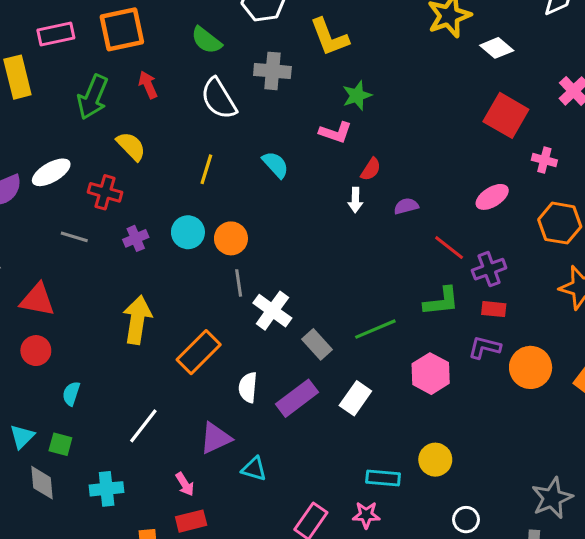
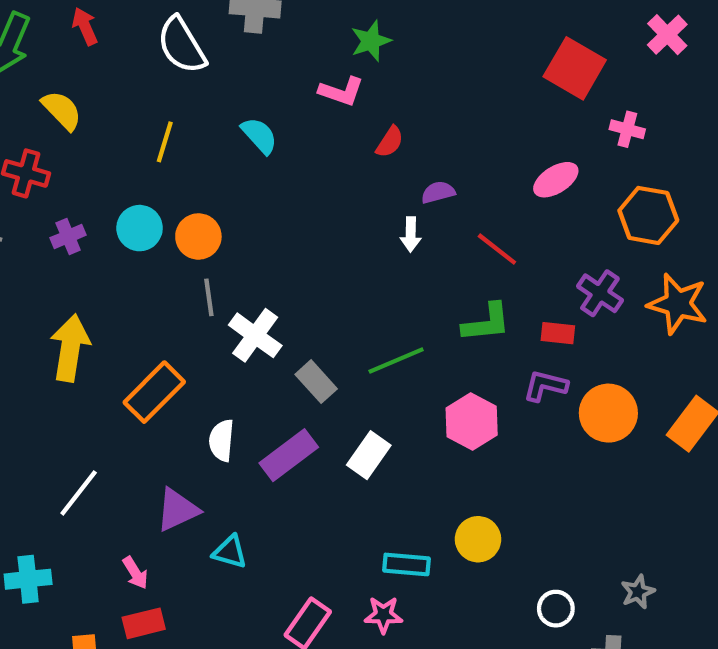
white arrow: (355, 200) -> (411, 234), moved
purple cross: (489, 269) -> (600, 293), moved, turned -36
gray star: (552, 498) -> (638, 592), size x0.6
white circle: (466, 520) -> (556, 609), moved

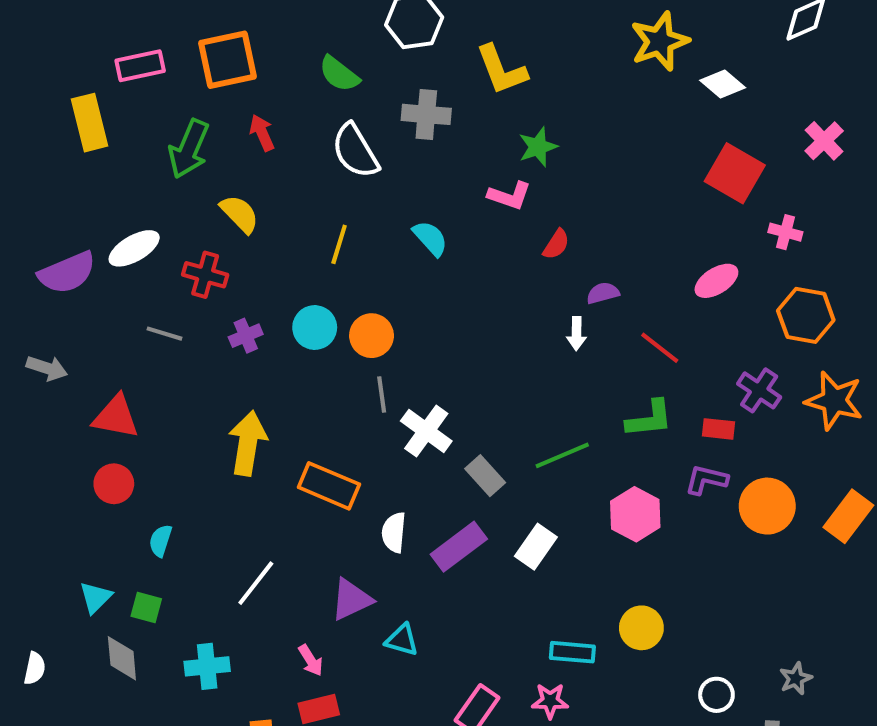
orange rectangle: (154, 392) -> (329, 486), turned 68

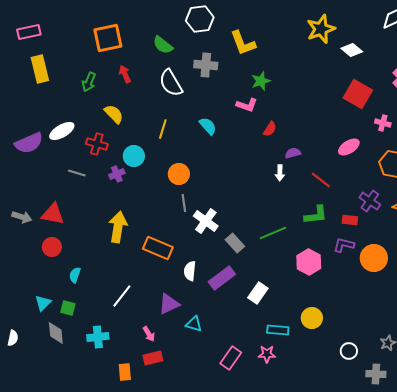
pink rectangle: (140, 66) -> (29, 32), moved
green arrow: (189, 149) -> (89, 82), size x0.7
cyan circle: (315, 328) -> (134, 156), moved
gray arrow: (47, 368) -> (22, 217), moved
white rectangle: (536, 547) -> (258, 293), moved

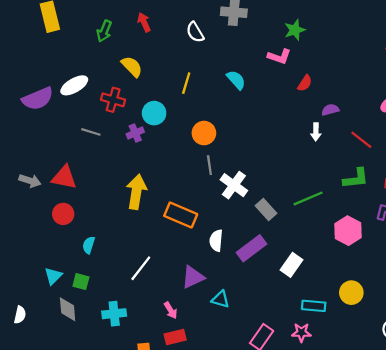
white semicircle: (171, 83) -> (195, 32), size x0.7

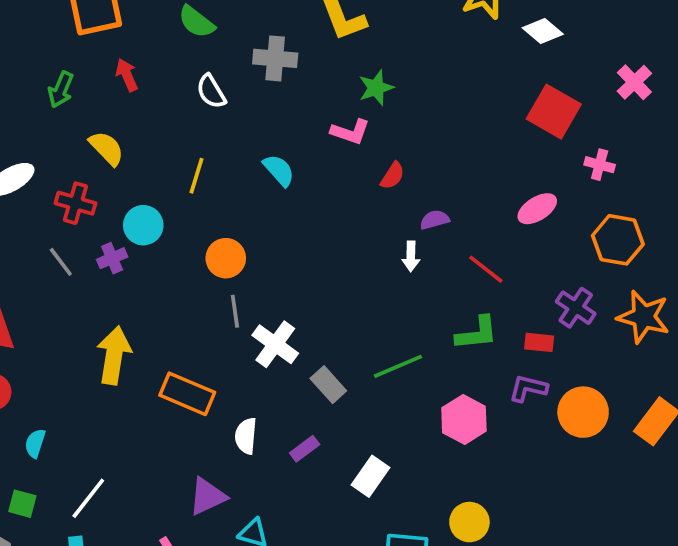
gray line: (91, 132) -> (61, 262), moved, turned 36
purple rectangle: (252, 248) -> (305, 449), size x0.6
white line: (141, 268) -> (88, 498), moved

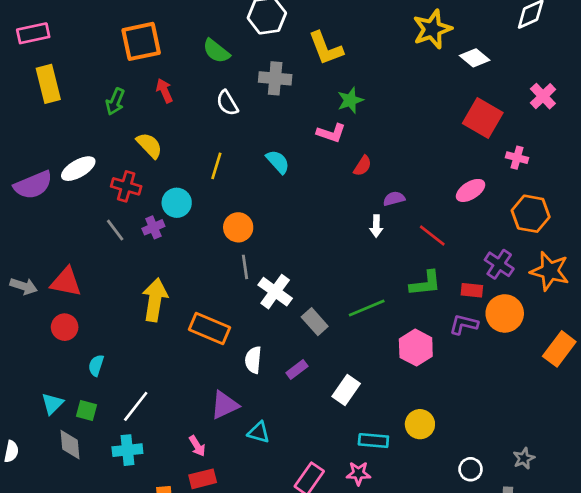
orange circle: (583, 412) -> (505, 313), moved

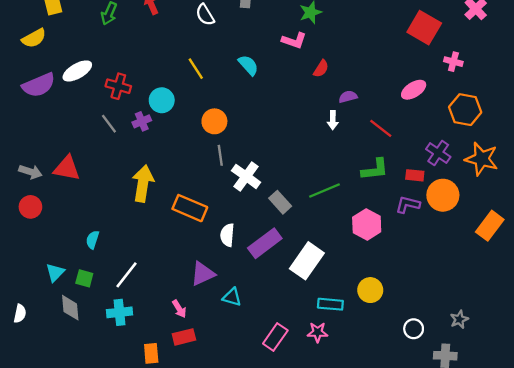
yellow semicircle: (149, 145) -> (34, 38), moved, turned 105
yellow line: (216, 166) -> (196, 69), turned -50
red circle: (65, 327) -> (30, 207), moved
purple rectangle: (297, 369) -> (265, 243), size x1.8
white rectangle: (346, 390) -> (307, 261), size x1.4

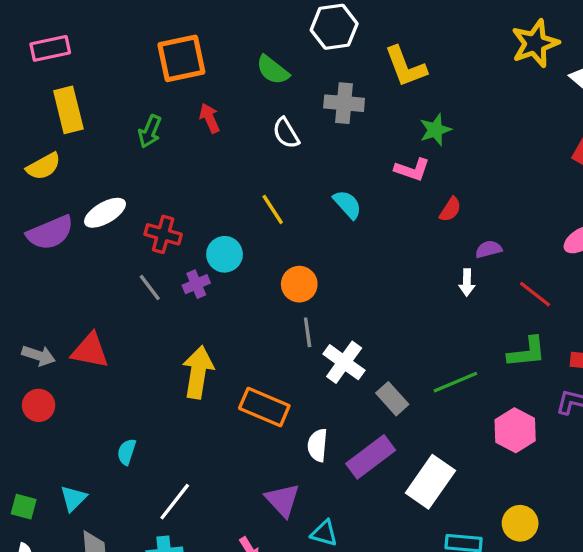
purple triangle: (203, 274) -> (283, 500), turned -48
green square: (84, 278) -> (24, 507), moved

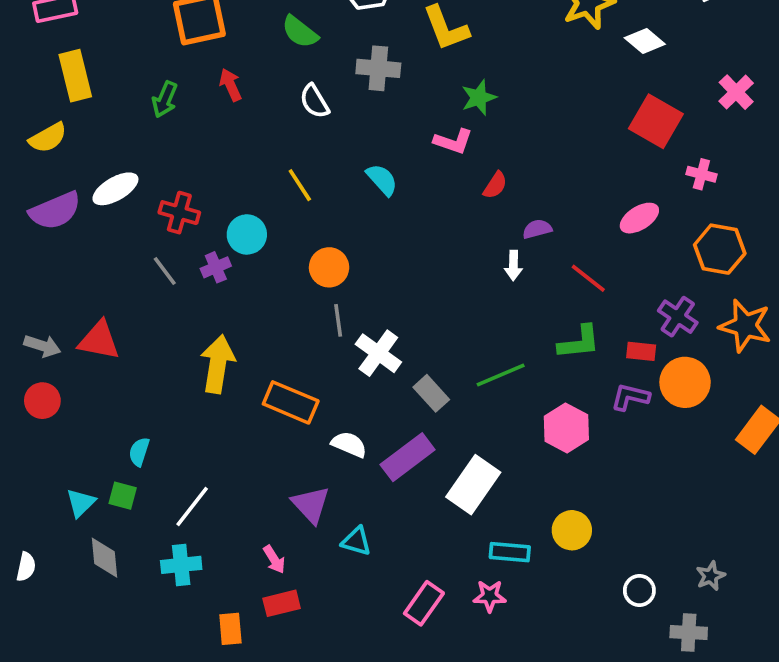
white semicircle: (318, 445) -> (349, 444), turned 108
green square: (24, 507) -> (123, 496), moved

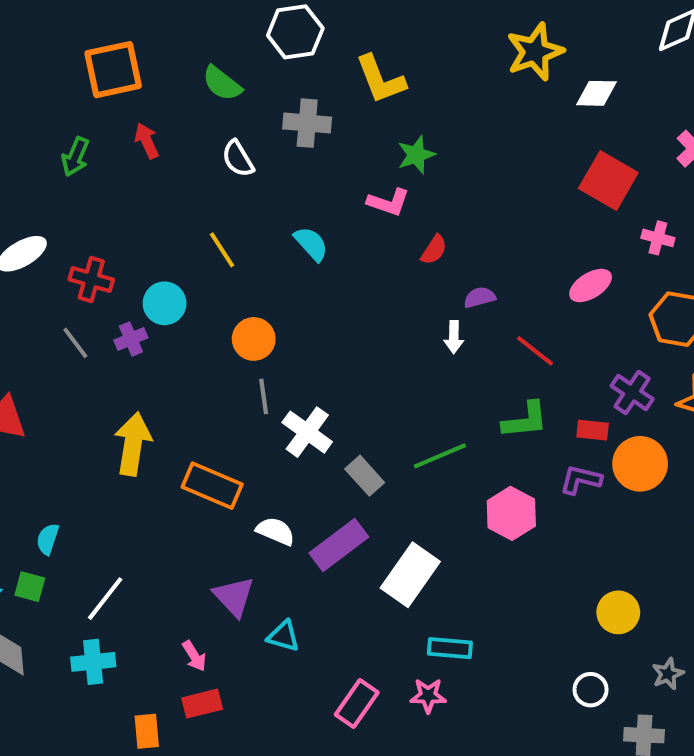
white diamond: (645, 41) -> (596, 93), turned -39
yellow circle: (572, 530) -> (618, 612), moved

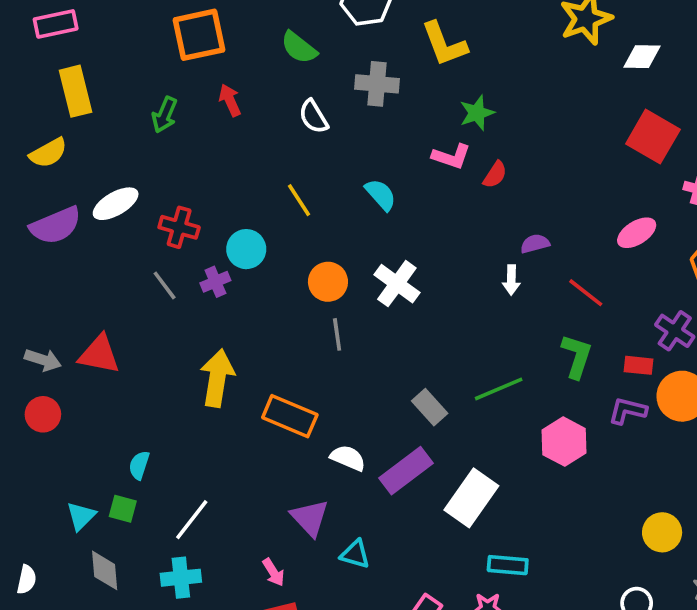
red semicircle: (434, 250) -> (495, 175), moved
green L-shape: (525, 420) -> (577, 356), turned -66
white cross: (307, 432) -> (397, 284), moved

